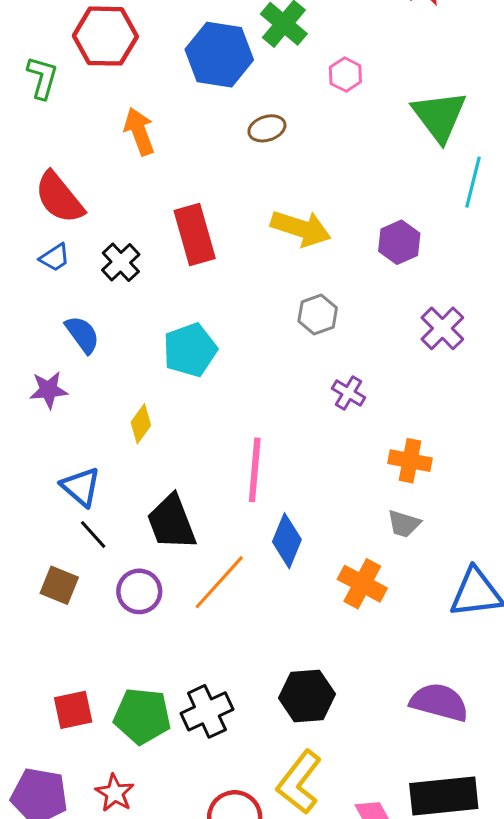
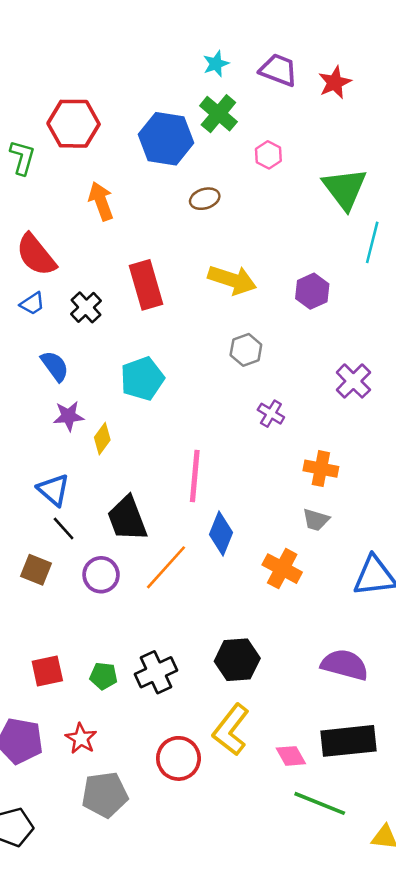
purple cross: (442, 328) -> (353, 381), moved
purple star: (48, 390) -> (69, 416), moved
green pentagon: (142, 716) -> (104, 676), size x0.6

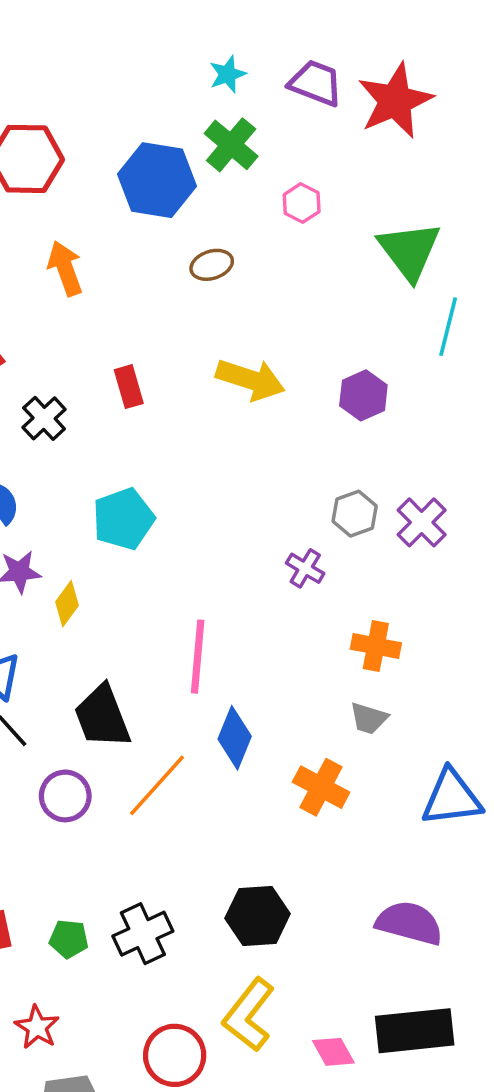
red star: (335, 82) -> (395, 101), size x1.6
red rectangle: (146, 285) -> (129, 387), size x0.6
gray hexagon: (246, 350) -> (355, 514), moved

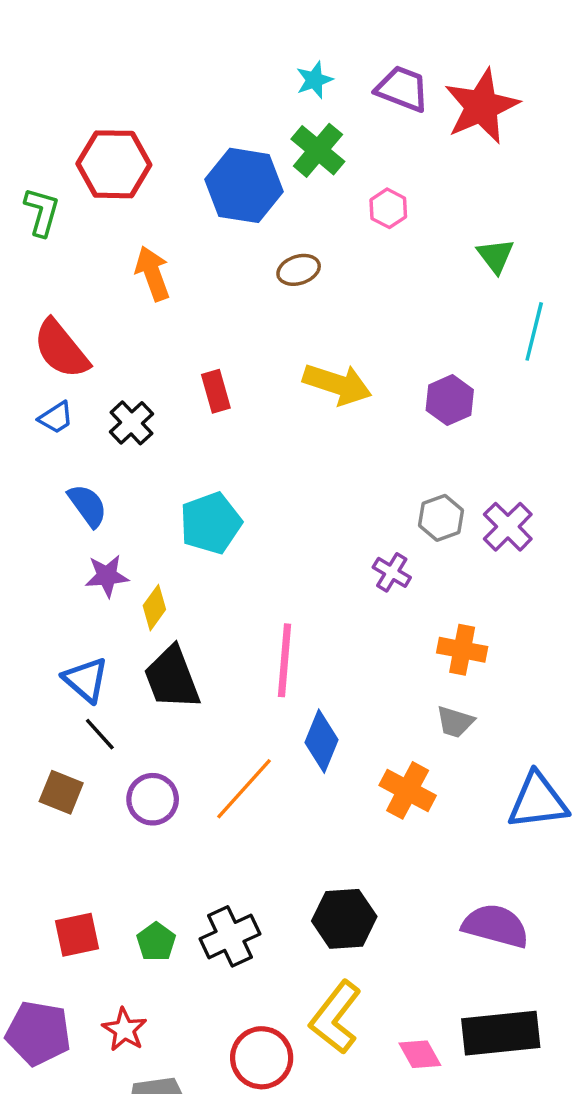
green triangle: (409, 251) -> (496, 256), size x0.6
black trapezoid: (102, 717) -> (172, 678), moved
green pentagon: (69, 939) -> (156, 942), turned 30

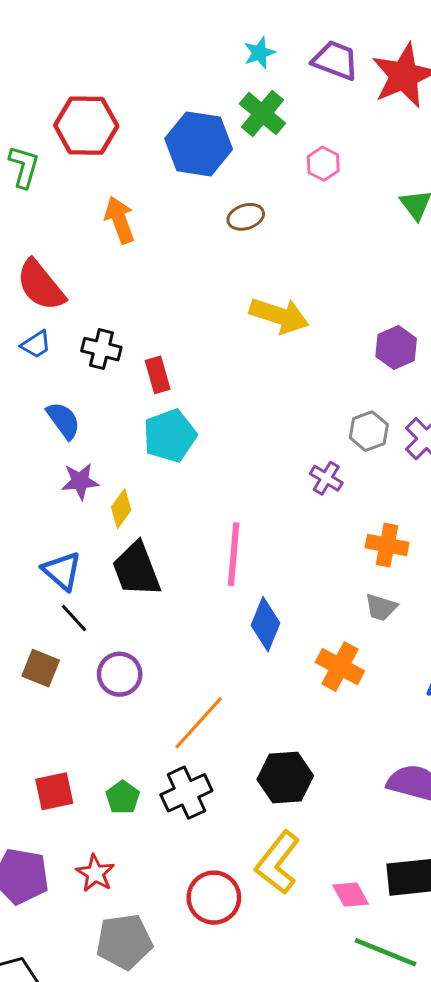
red rectangle: (216, 391) -> (158, 375), moved
purple hexagon: (450, 400) -> (396, 348), moved
black cross: (131, 423) -> (101, 349), turned -33
orange line: (244, 789) -> (199, 723), moved

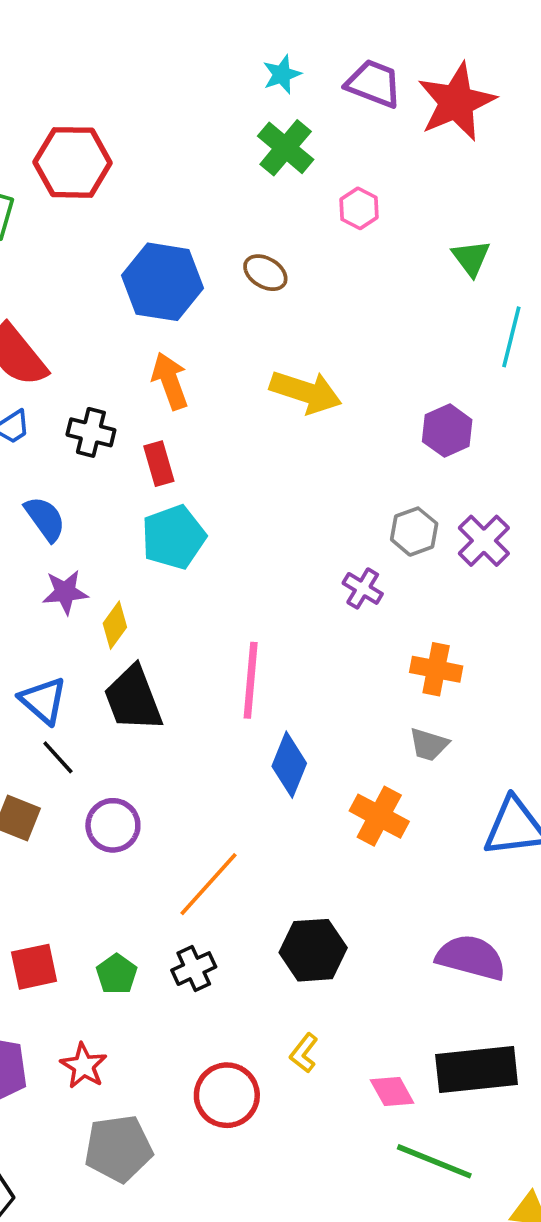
blue hexagon: (199, 144) -> (163, 282), moved
brown ellipse: (246, 217) -> (265, 273), turned 48
orange arrow: (120, 220) -> (170, 381), moved
black cross: (186, 793) -> (194, 969), size x0.7
yellow L-shape: (278, 863) -> (304, 1053), size x0.5

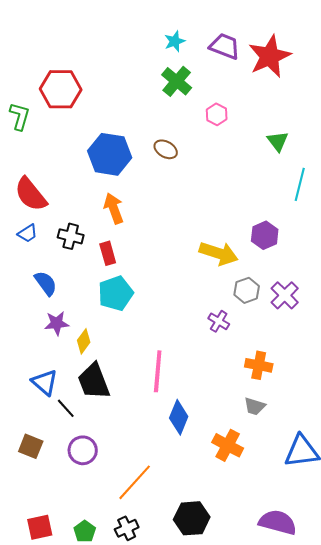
yellow arrow: (306, 392) -> (219, 253), moved
black line: (58, 757) -> (66, 408), moved

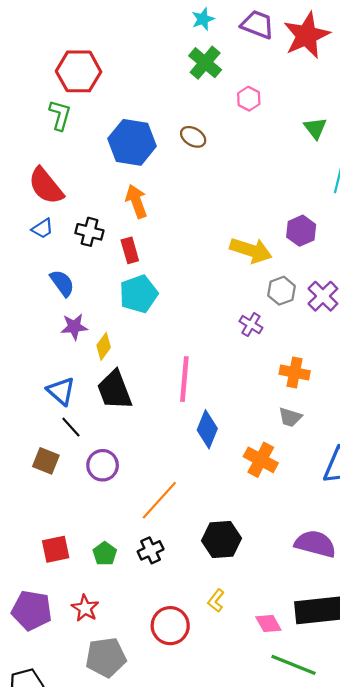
green L-shape: (20, 116) -> (60, 115), moved
black line: (66, 408) -> (71, 427), moved

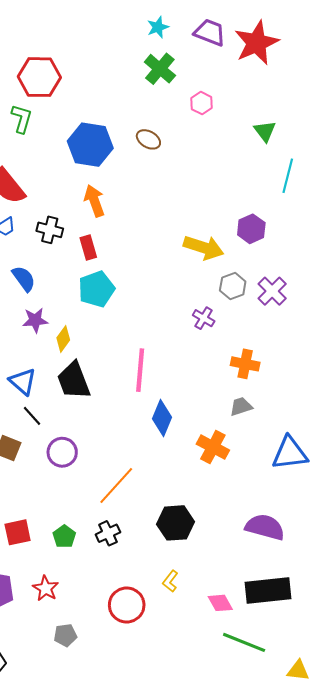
gray trapezoid: (290, 417) -> (241, 407), turned 145
gray pentagon: (106, 657) -> (65, 635), size x0.6

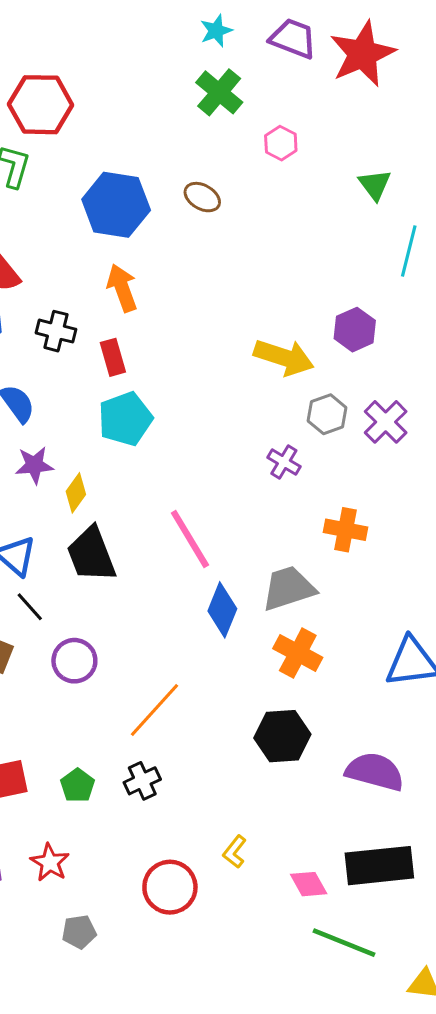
pink line: (140, 370) -> (190, 539), turned -36
gray trapezoid: (241, 407) -> (289, 588), moved, size x1.6
black hexagon: (175, 523) -> (282, 736), moved

